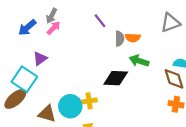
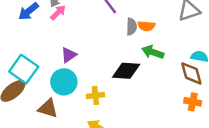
purple triangle: (40, 59) -> (69, 55), moved
cyan circle: (70, 106) -> (64, 82), moved

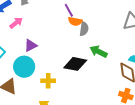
pink arrow: (58, 13) -> (16, 23), moved
orange semicircle: (146, 26) -> (75, 21), moved

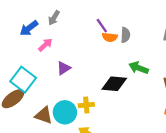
gray semicircle: (84, 29) -> (125, 35), moved
cyan circle: (24, 67) -> (65, 112), moved

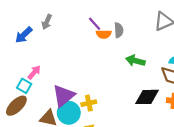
pink arrow: (45, 45) -> (34, 72), moved
purple triangle: (64, 68) -> (64, 96), moved, size x1.6
cyan square: (23, 80) -> (24, 86), size x0.6
black diamond: (114, 84) -> (147, 97), moved

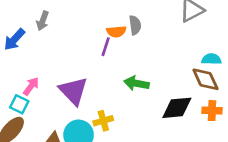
purple line: (95, 24) -> (106, 47), moved, turned 64
green arrow: (135, 61) -> (136, 83), moved
purple triangle: (64, 96) -> (73, 91), moved, turned -30

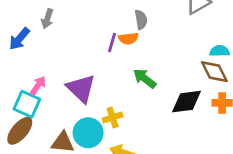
orange semicircle: (116, 32) -> (128, 39), moved
green arrow: (136, 83) -> (145, 78), turned 30
cyan square: (19, 104) -> (27, 104), size x1.4

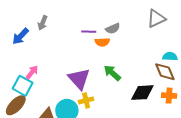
gray semicircle: (141, 20) -> (113, 29), turned 72
purple line: (112, 43) -> (89, 32), moved, turned 72
purple triangle: (81, 88) -> (79, 79), moved

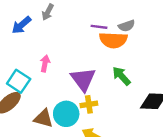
orange semicircle: (102, 42) -> (113, 40), size x1.6
pink arrow: (32, 72) -> (45, 63), moved, turned -32

